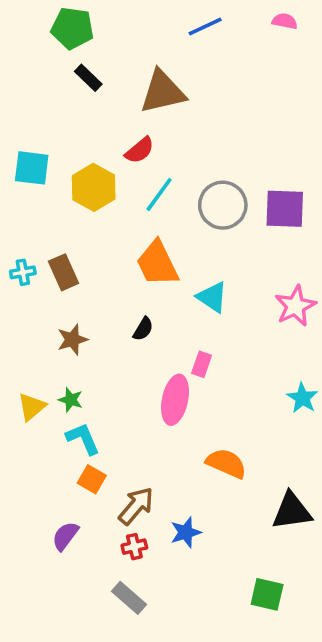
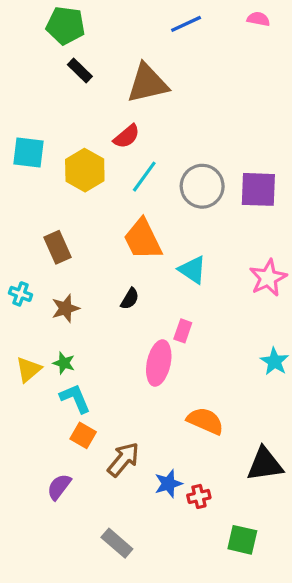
cyan cross: (23, 272) -> (20, 294), moved, turned 30
red cross: (134, 547) -> (199, 496), moved

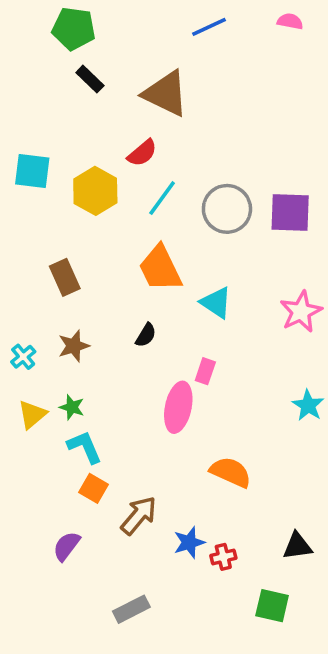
brown triangle: (147, 83) -> (166, 93), turned 39
cyan cross: (20, 294) -> (23, 357), moved, turned 30
black triangle: (265, 464) -> (297, 546), moved, size x0.7
gray rectangle: (117, 543) -> (131, 609), turned -68

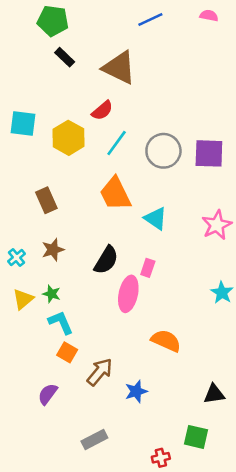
black semicircle: (146, 335) -> (106, 260), moved, size x1.6
red cross: (223, 557) -> (161, 458), moved

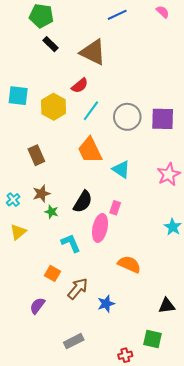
pink semicircle: (209, 16) -> (163, 12), turned 32
green star: (52, 294) -> (52, 212), moved
cyan L-shape: (61, 322) -> (71, 243), moved

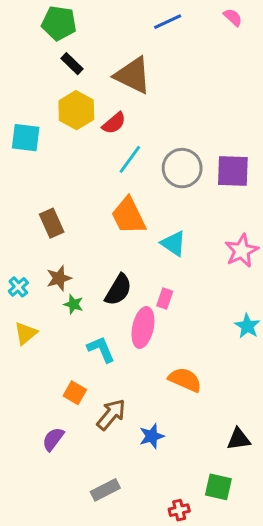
yellow hexagon: (54, 107) -> (76, 110), moved

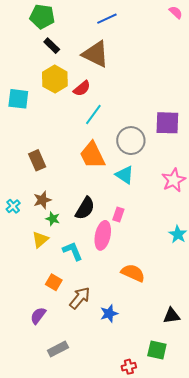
pink semicircle: (233, 17) -> (176, 12), moved
blue line: (168, 22) -> (107, 19), moved
gray circle: (182, 168) -> (131, 141), moved
yellow triangle: (26, 333) -> (40, 240), moved
gray rectangle: (105, 490) -> (58, 349), moved

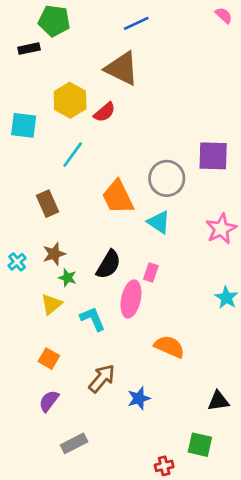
black rectangle: (52, 46) -> (29, 49), moved, turned -56
cyan line: (93, 114) -> (73, 155), moved
orange square: (54, 282) -> (49, 359), moved

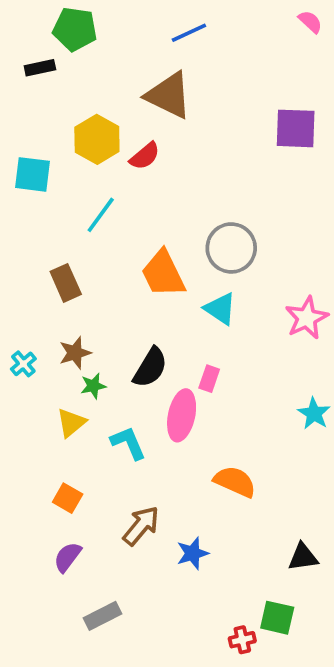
purple square: (213, 156) -> (296, 128), moved
green star: (67, 278) -> (93, 386), turned -30
red cross: (164, 466) -> (242, 640), moved

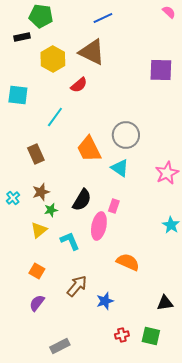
yellow hexagon: (97, 139) -> (53, 59), moved
gray rectangle: (102, 616) -> (60, 346), moved
red cross: (242, 640) -> (122, 335), moved

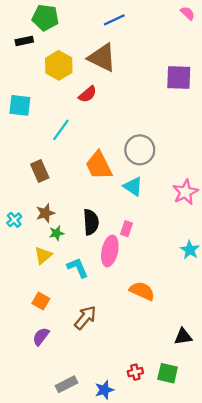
black semicircle: (82, 200) -> (91, 222), turned -35
blue star: (105, 301) -> (104, 390), moved

